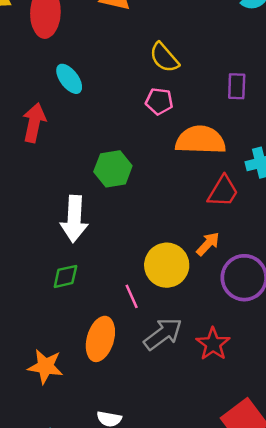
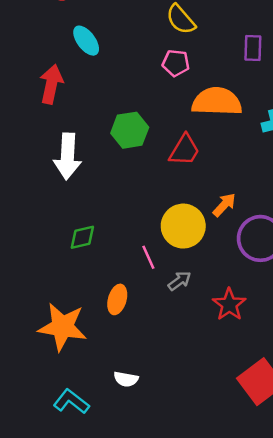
red trapezoid: (223, 191) -> (184, 150), moved
white arrow: (74, 219) -> (67, 156), moved
gray arrow: (163, 334) -> (179, 281), moved, size x0.6
orange ellipse: (100, 339) -> (117, 299), size x0.7
orange star: (45, 366) -> (62, 327), size x1.4

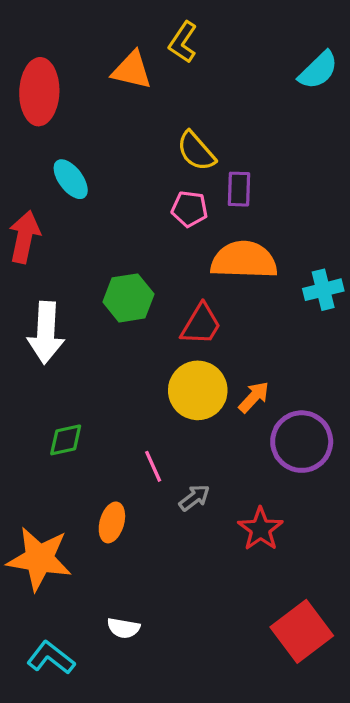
purple rectangle: (253, 48) -> (239, 189), moved
yellow circle: (183, 226) -> (198, 390), moved

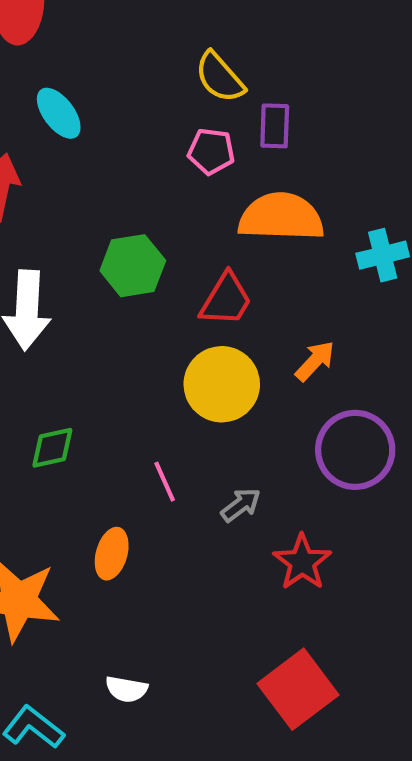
orange arrow: (254, 397) -> (315, 361), moved
gray arrow: (194, 498) -> (241, 505), moved
red square: (302, 631) -> (298, 689), moved

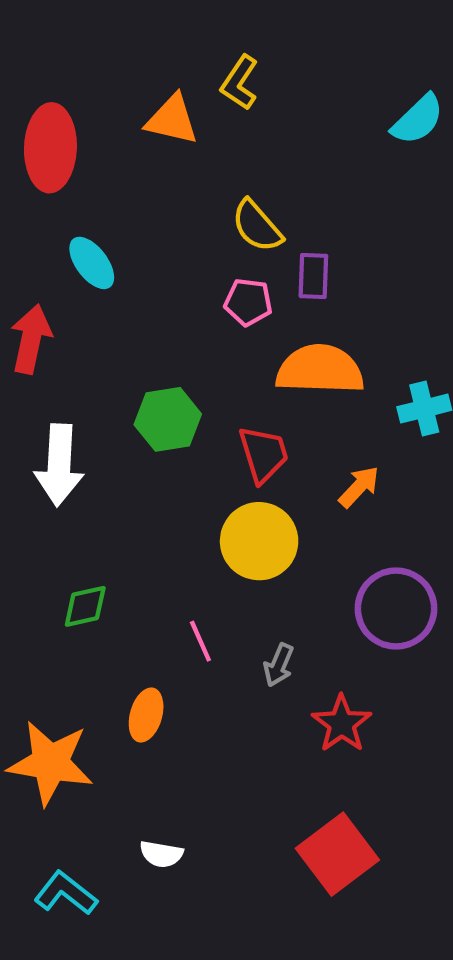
red trapezoid: (226, 300) -> (263, 454), turned -48
orange arrow: (315, 361) -> (359, 487), moved
gray arrow: (241, 505) -> (279, 665), turned 150

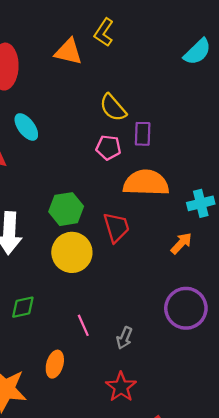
orange arrow: (359, 487) -> (181, 243), moved
yellow circle: (259, 541) -> (72, 252), moved
red star: (342, 724) -> (121, 387), moved

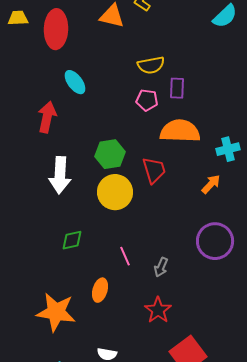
yellow semicircle: (113, 108) -> (151, 65), turned -60

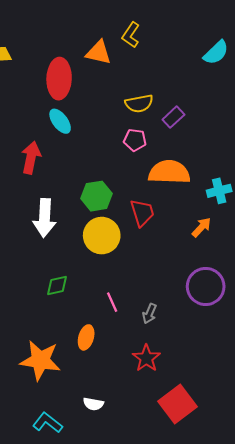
red ellipse: (56, 29) -> (59, 79), moved
purple rectangle: (177, 88) -> (173, 117), moved, turned 45

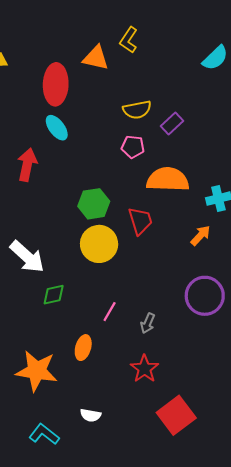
white arrow: (44, 218) -> (27, 257), moved, turned -51
pink line: (112, 302) -> (110, 312), turned 54

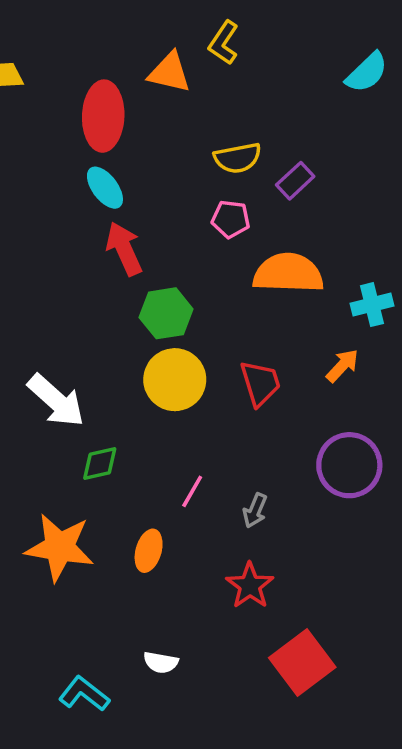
red arrow: (27, 165) -> (124, 249), moved, turned -36
red trapezoid: (140, 221) -> (260, 383), moved
orange star: (37, 371) -> (60, 547), moved

